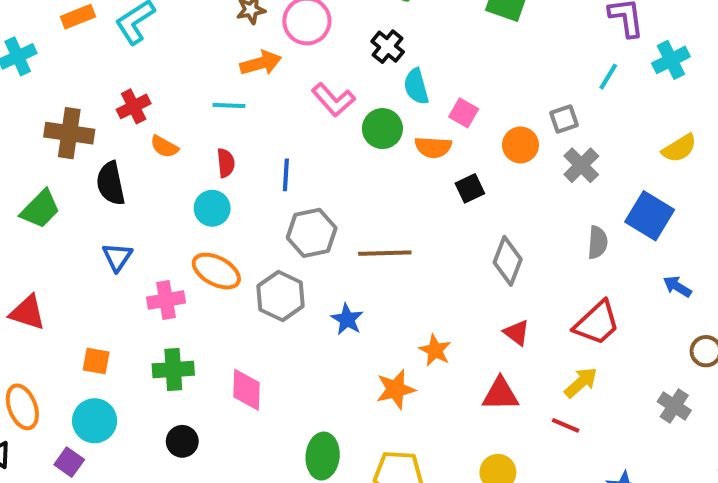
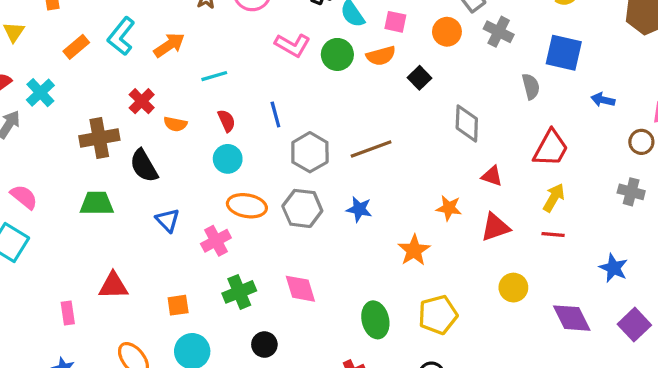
orange arrow: (261, 63) -> (169, 45), moved
green trapezoid: (40, 209) -> (97, 203), turned -116
orange star: (435, 350) -> (449, 208), moved

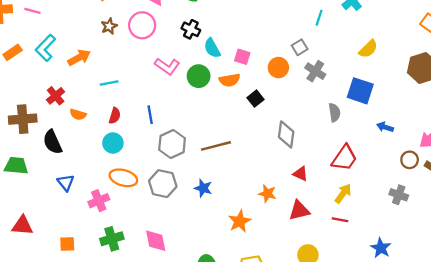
red semicircle: (226, 121) -> (115, 116), turned 35

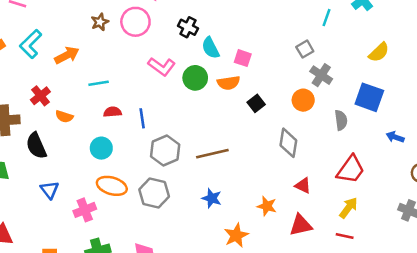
orange circle: (278, 68) -> (303, 100), moved
red semicircle: (115, 116) -> (113, 112), moved, turned -112
blue star: (203, 188) -> (212, 198), moved

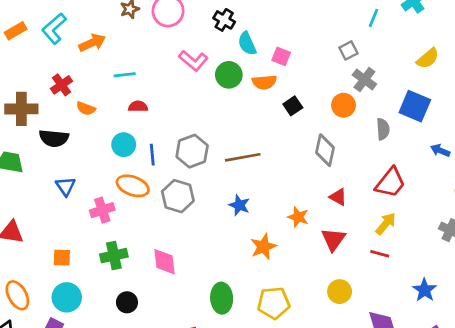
blue line: (142, 118) -> (152, 155), moved
black semicircle: (36, 146) -> (54, 138), turned -64
red triangle: (301, 225) -> (333, 239), turned -45

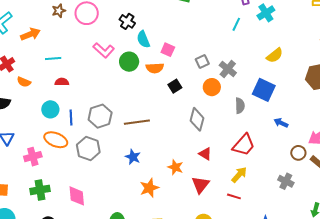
gray square: (348, 50) -> (202, 62), moved

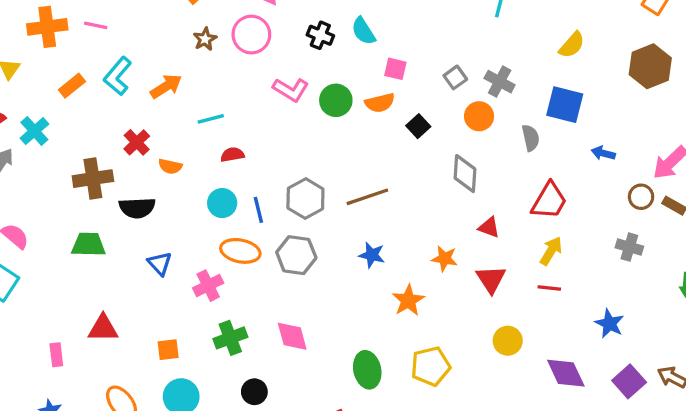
cyan semicircle: (143, 39) -> (363, 31), moved

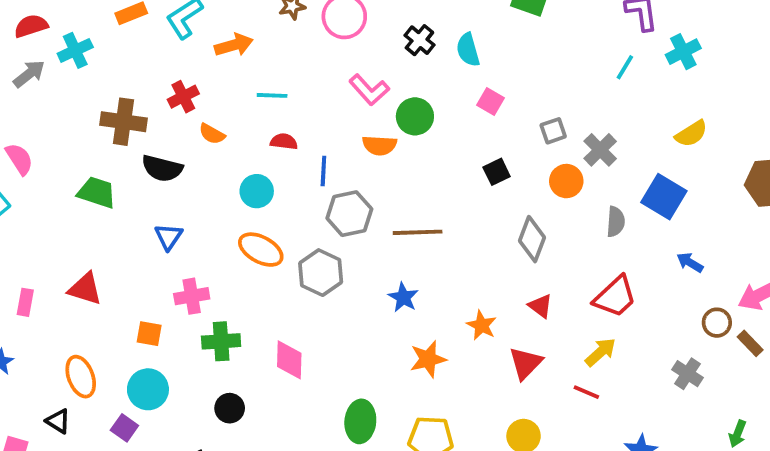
orange semicircle: (380, 103) -> (380, 145), moved
blue line: (258, 210) -> (323, 171), moved
pink cross: (208, 286) -> (192, 296), moved

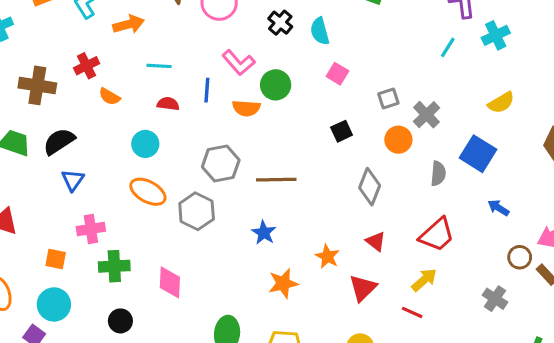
black semicircle: (162, 168) -> (59, 141), moved, turned 132
blue line: (323, 171) -> (207, 90), moved

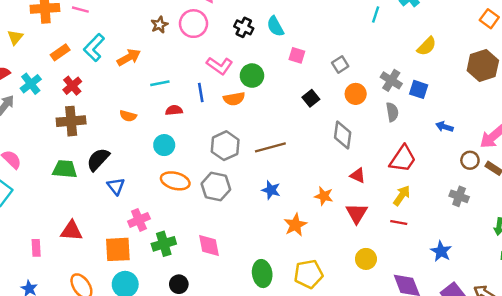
red cross: (87, 66) -> (72, 86), moved
gray cross: (426, 115) -> (391, 80), moved
blue square: (478, 154) -> (419, 89), size x0.7
orange square: (56, 259) -> (118, 249), size x1.6

